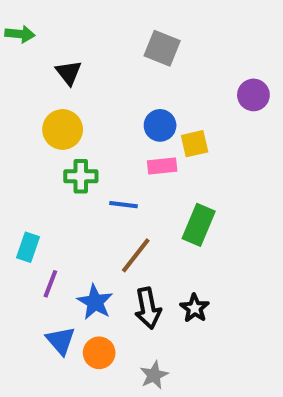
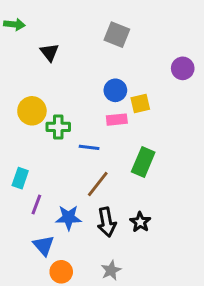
yellow circle: (63, 129) -> (32, 111), moved
blue star: (95, 302) -> (69, 218), turned -30
orange circle: (99, 353) -> (61, 272), moved

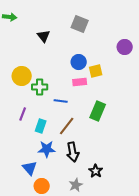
black triangle: (50, 52) -> (44, 36), moved
cyan rectangle: (20, 178) -> (41, 126), moved
purple line: (36, 204) -> (23, 114), moved
black star: (140, 222) -> (96, 171), moved

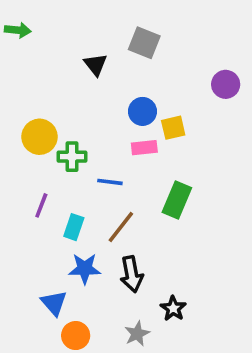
black triangle: (44, 36) -> (96, 64), moved

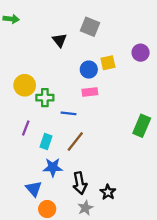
yellow square: (173, 128) -> (108, 63), moved
green rectangle: (177, 200) -> (142, 126), moved
black arrow: (132, 274) -> (80, 183), moved

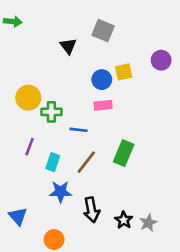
green rectangle: (142, 126) -> (124, 153), moved
blue triangle: (34, 189) -> (18, 216), moved
gray star: (85, 208) -> (148, 223), moved

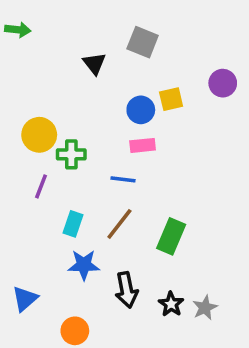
blue line: (79, 130) -> (123, 179), moved
purple line: (30, 147) -> (41, 186), moved
green rectangle: (124, 153) -> (171, 236), moved
blue triangle: (18, 216) -> (25, 299), turned 30

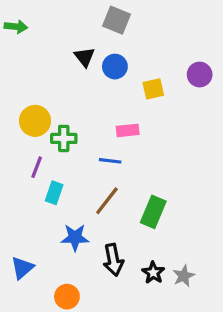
gray square: (143, 42) -> (117, 20), moved
blue circle: (141, 110) -> (115, 67), moved
cyan rectangle: (73, 224) -> (54, 193), moved

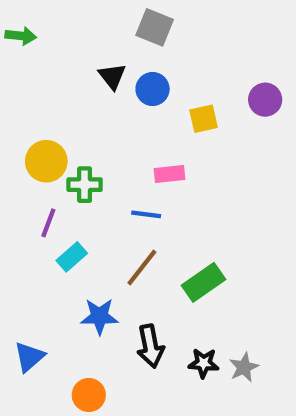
cyan rectangle: (54, 193) -> (72, 257), turned 30
green rectangle: (153, 212) -> (204, 282), turned 32
black star: (153, 273) -> (204, 363), turned -30

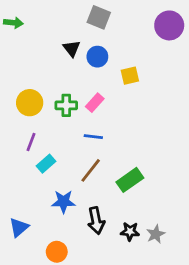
purple circle: (265, 100) -> (169, 25), moved, size x1.4
pink rectangle: (170, 174) -> (95, 103), moved, turned -42
green cross: (85, 185) -> (66, 105), moved

